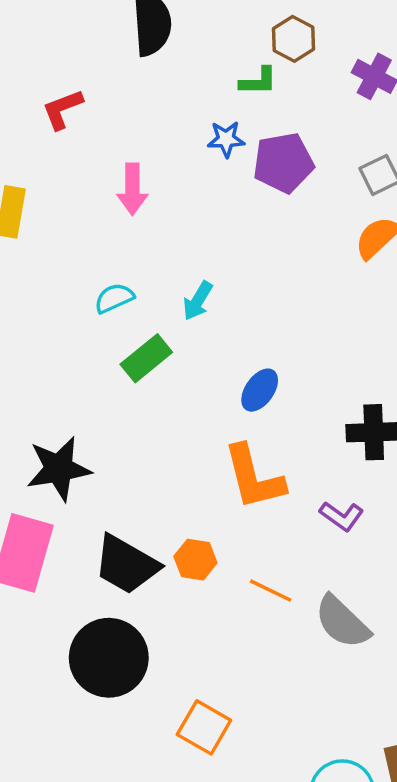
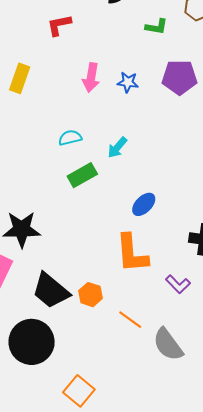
green L-shape: (258, 81) -> (156, 27), moved
blue star: (226, 139) -> (128, 82), moved

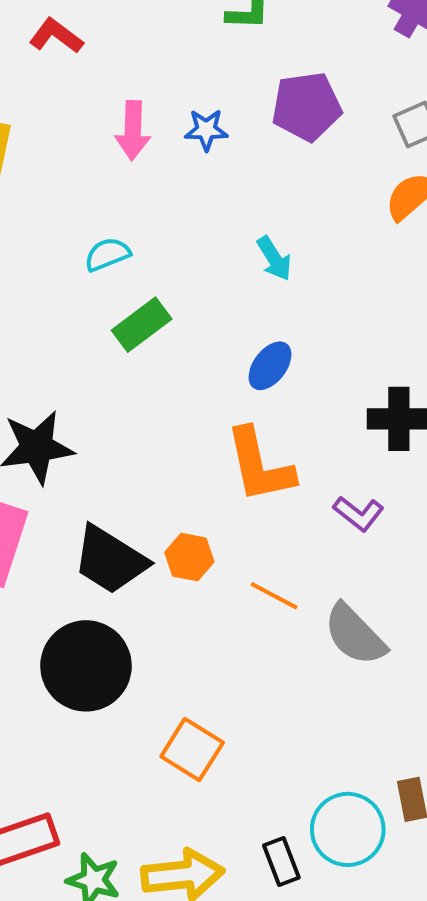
red L-shape: (59, 25) -> (56, 36), turned 56
cyan arrow: (117, 147) -> (274, 258), moved, turned -65

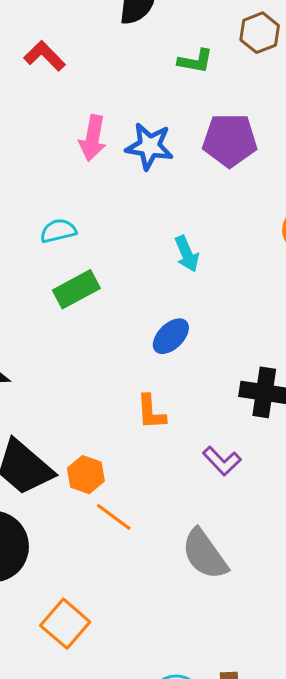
blue star: (206, 130) -> (149, 146), size x1.4
orange L-shape: (260, 465) -> (151, 412), size x0.6
orange line: (274, 596) -> (114, 517), moved

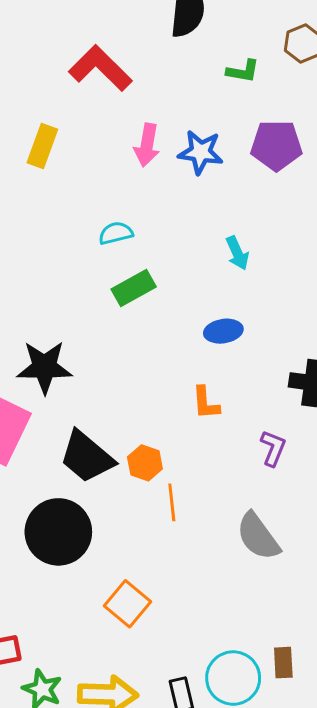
red L-shape: (44, 56) -> (100, 68), size x1.6
blue ellipse: (171, 336) -> (223, 331), turned 36
purple L-shape: (222, 461) -> (273, 448), turned -114
orange line: (114, 517) -> (172, 502), turned 48

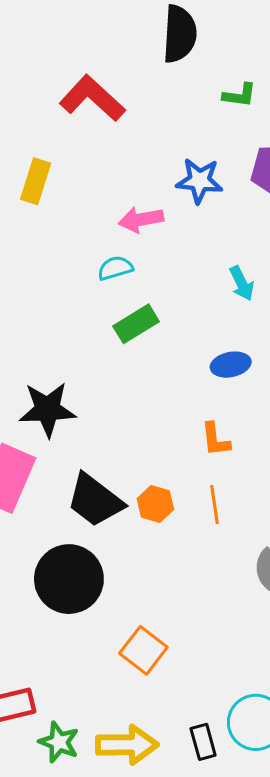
pink arrow: (147, 145) -> (141, 220), moved, turned 72
orange line: (172, 502) -> (214, 505), moved

